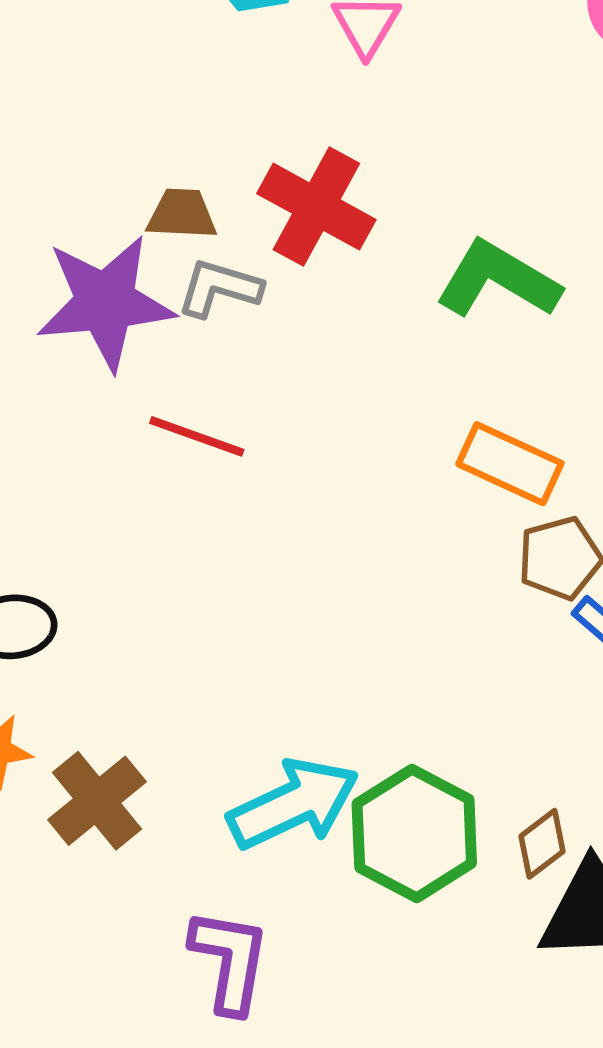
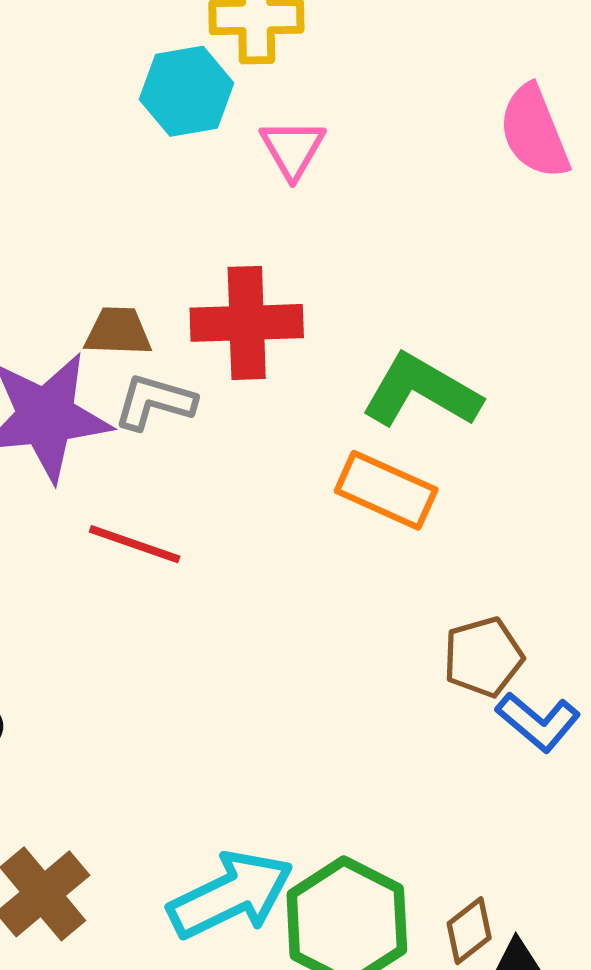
red cross: (316, 207) -> (247, 323), turned -30
orange rectangle: (510, 464) -> (386, 490), moved

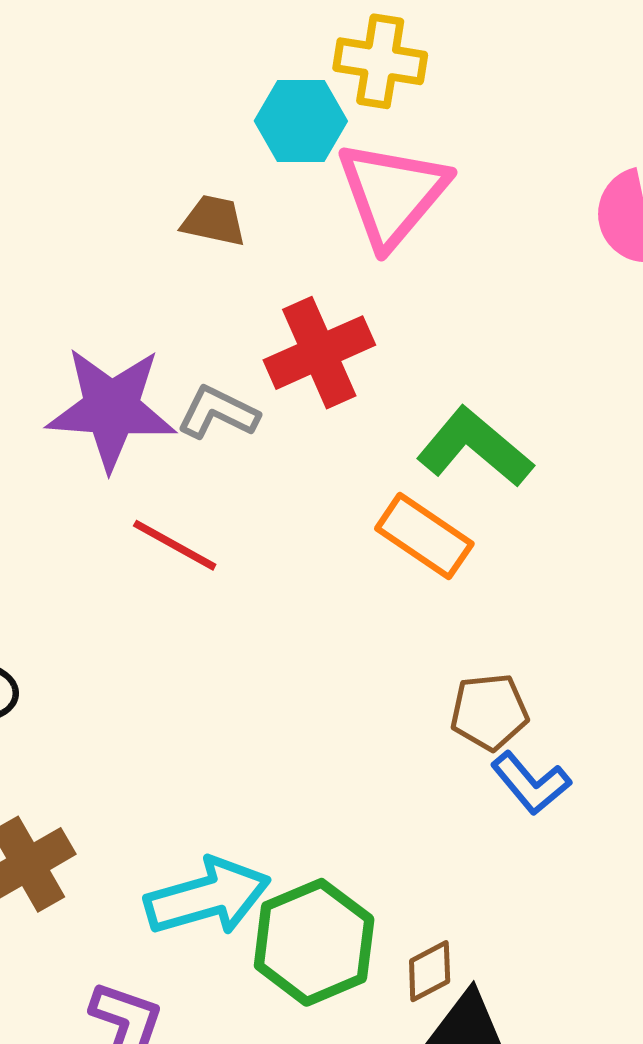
pink triangle: (293, 149) -> (393, 194), size x1.8
red cross: (247, 323) -> (319, 353), turned -32
brown trapezoid: (118, 332) -> (214, 221), moved

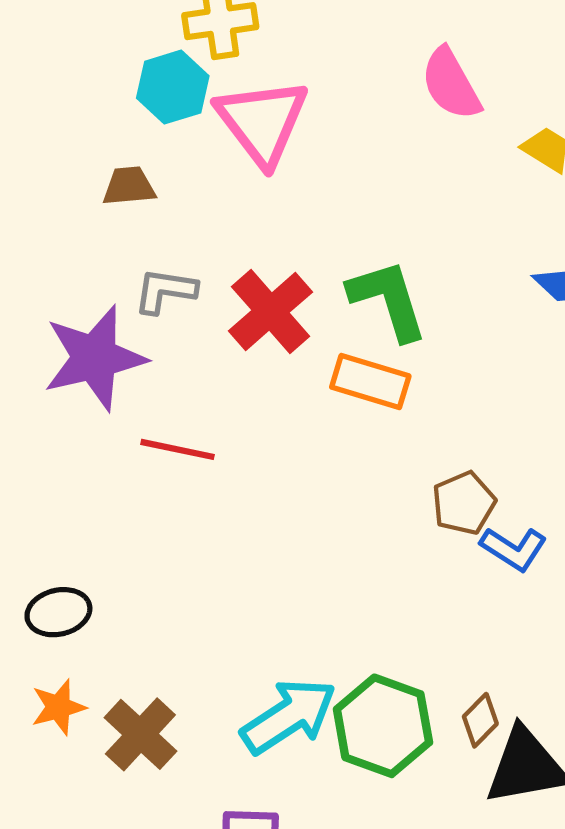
red cross: (319, 353) -> (271, 311), moved
gray L-shape: (218, 413) -> (165, 291), moved
green L-shape: (475, 447) -> (388, 300), turned 50

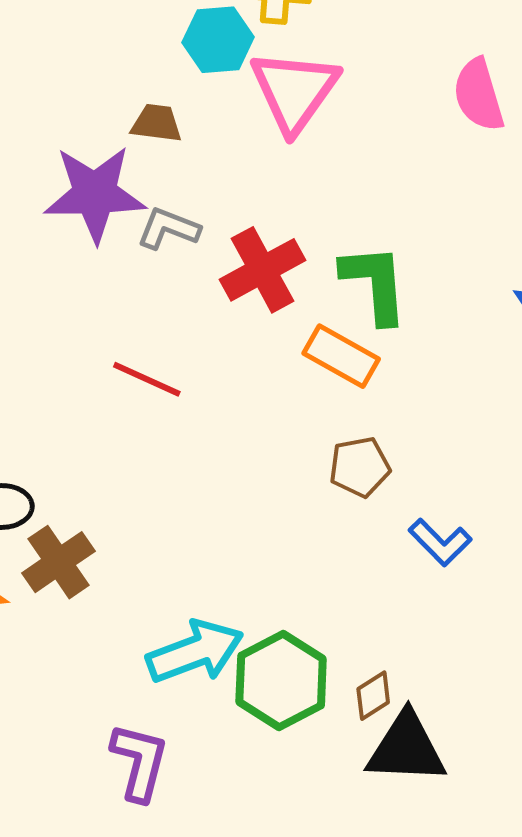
purple star: (95, 358) -> (95, 194), moved
brown pentagon: (464, 503) -> (360, 467), moved
brown cross: (140, 734) -> (59, 562), moved

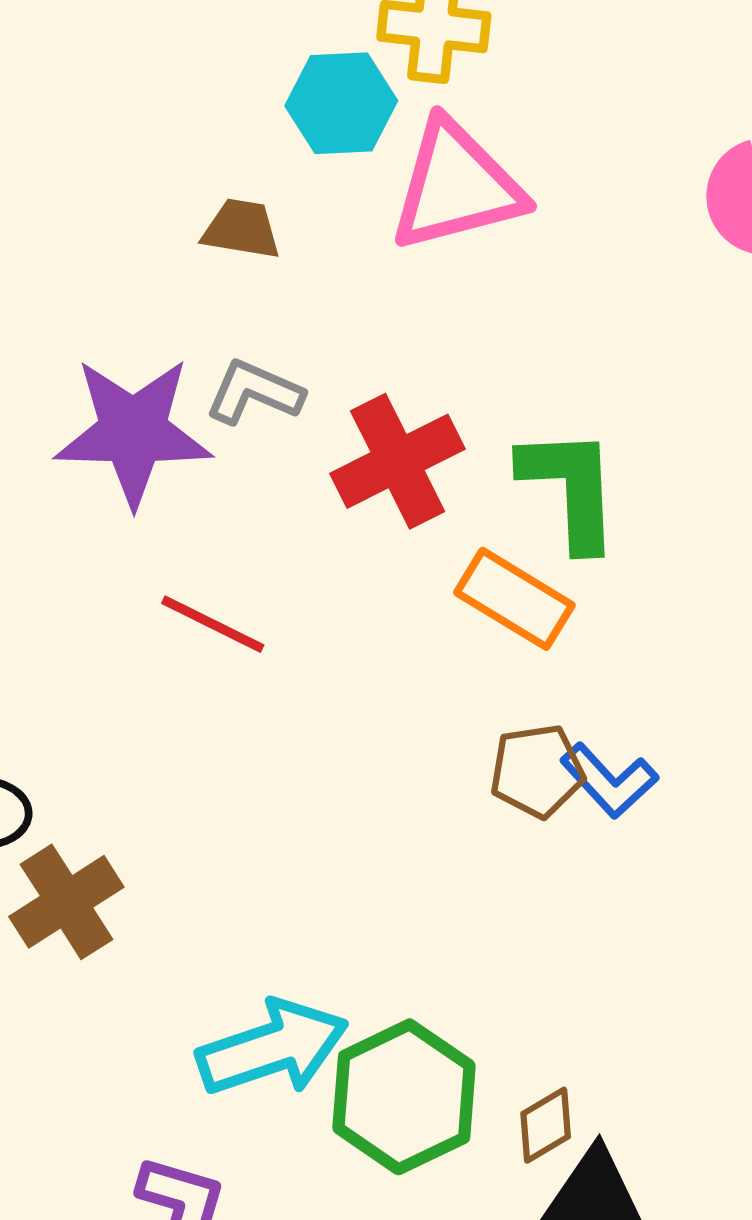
pink triangle: (294, 91) -> (456, 186), turned 38
purple star: (95, 194) -> (133, 432), moved
blue L-shape: (440, 542) -> (609, 781), moved

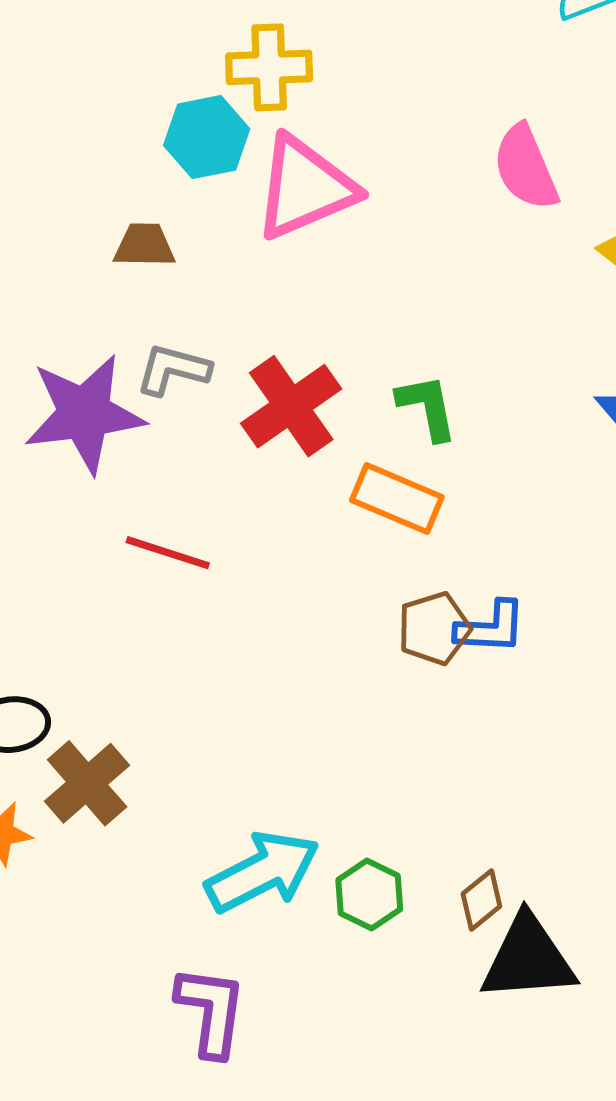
green L-shape: (570, 488) -> (427, 407), size x0.7
blue L-shape: (609, 781) -> (491, 628), turned -36
green hexagon: (404, 1097) -> (369, 894), size x0.6

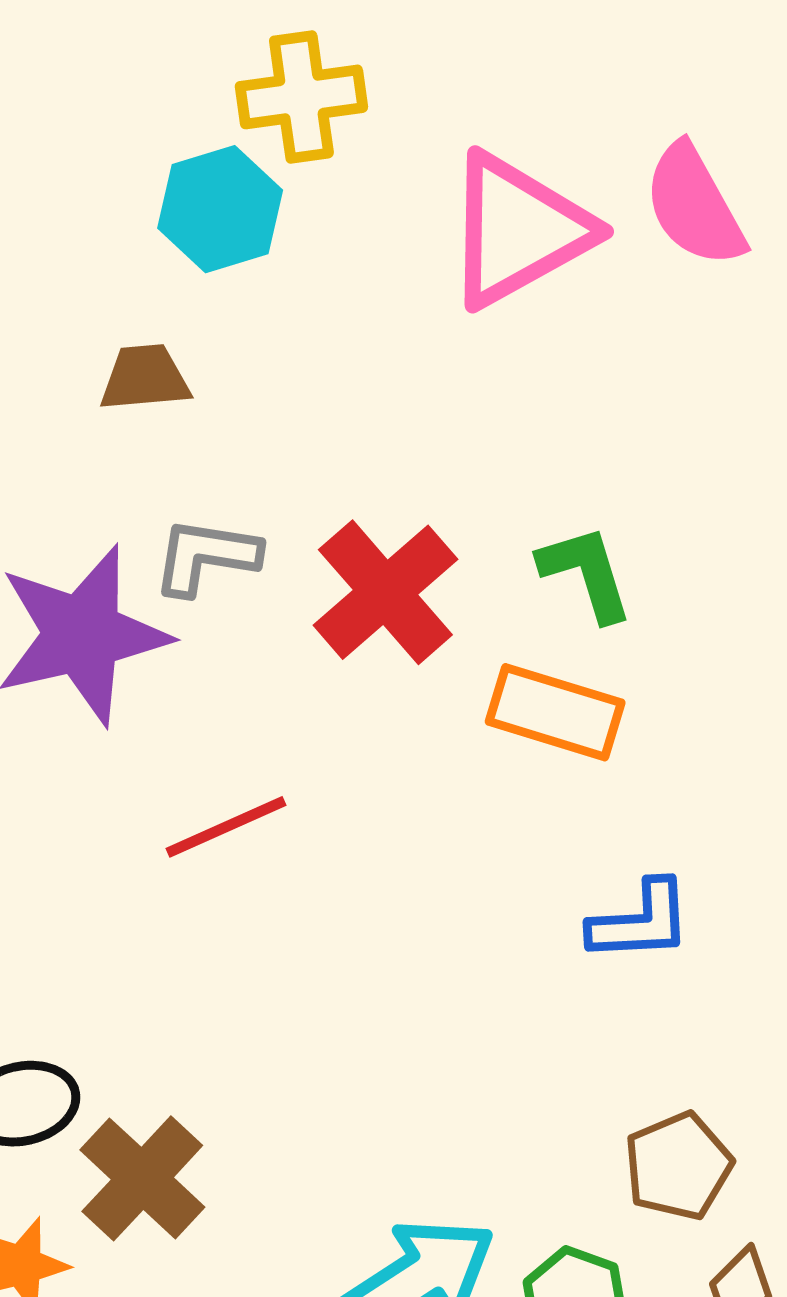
pink triangle: (305, 188) -> (518, 230), moved
red line: (168, 553) -> (226, 827), turned -36
brown pentagon: (434, 628) -> (678, 1166), moved
blue L-shape: (491, 628) -> (640, 921), moved

